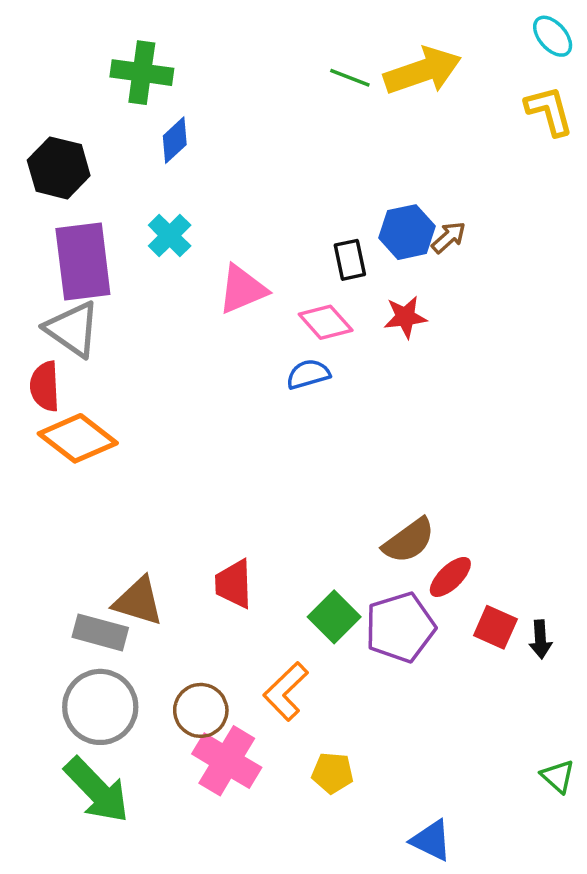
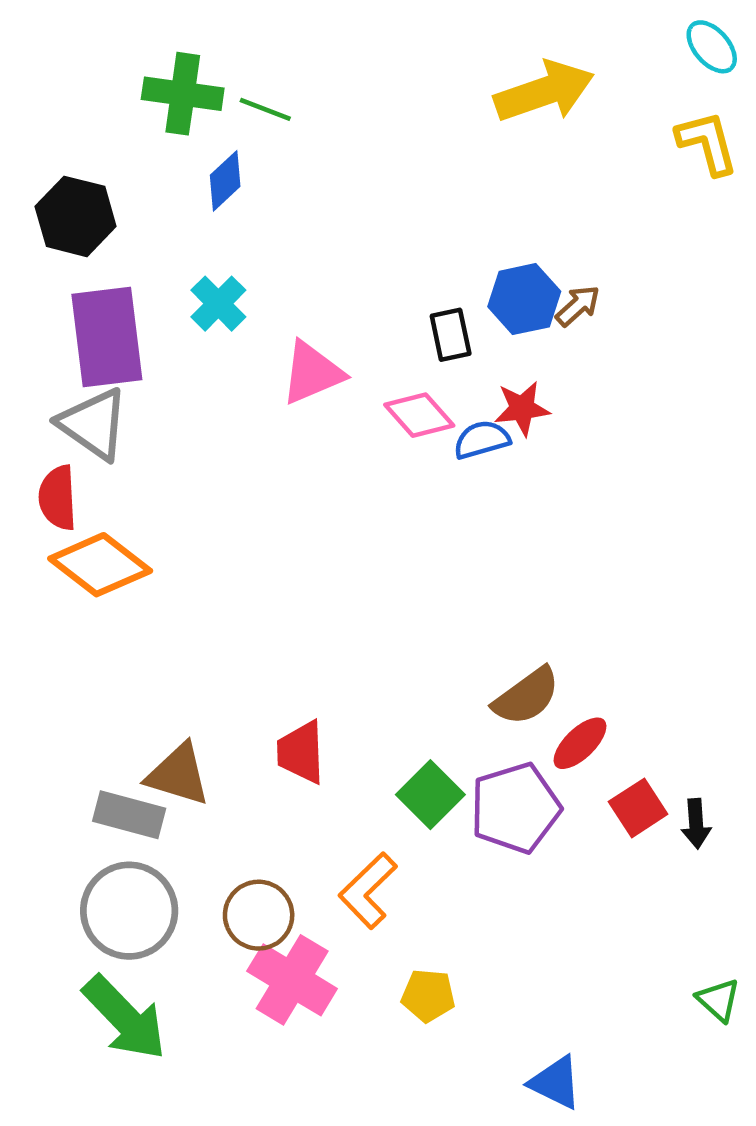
green line: (350, 78) -> (265, 109), moved
blue semicircle: (308, 374) -> (482, 440), moved
red square: (495, 627) -> (638, 808), turned 33

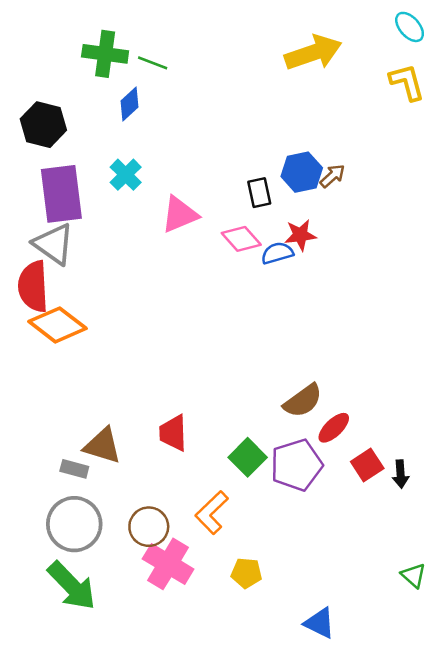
red semicircle: (58, 498) -> (33, 286), size x1.4
gray rectangle: (129, 815) -> (74, 469), size x0.7

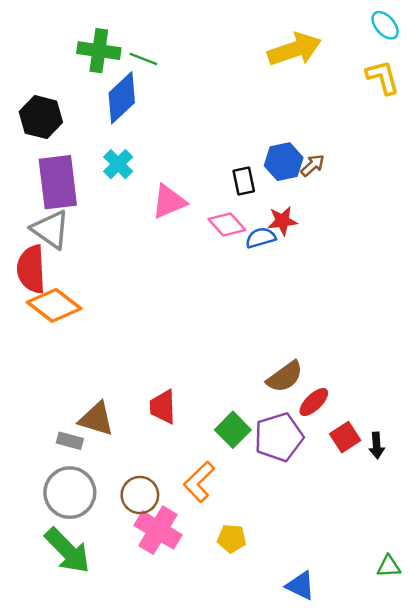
blue diamond: (129, 104) -> (122, 98), size x1.6
green triangle: (413, 575) -> (389, 566), moved, turned -45

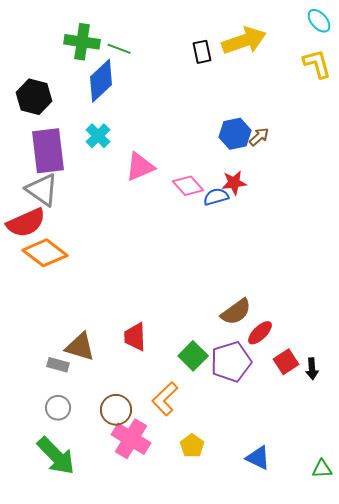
black rectangle: (244, 181) -> (202, 52), moved
red semicircle: (31, 269) -> (26, 223), turned -111
gray circle: (70, 493) -> (58, 408), size x0.6
yellow pentagon: (232, 539) -> (192, 446), turned 30
blue triangle: (301, 586) -> (258, 458), moved

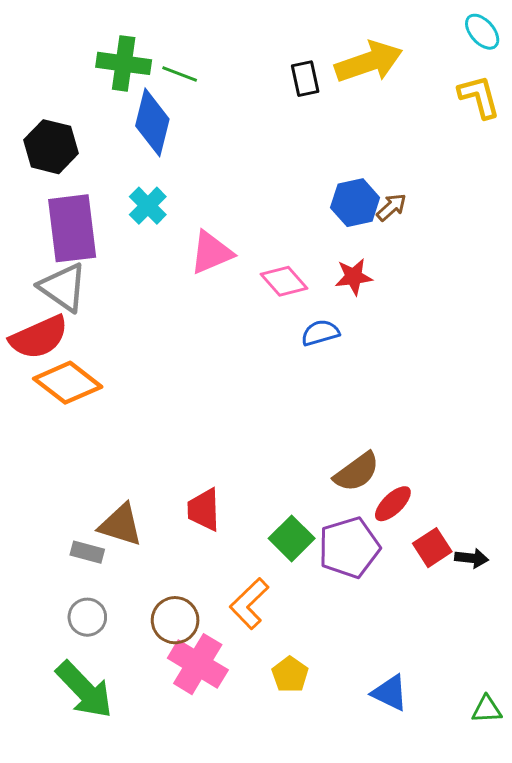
blue diamond: (101, 81) -> (152, 122), turned -33
blue semicircle: (216, 197) -> (320, 333), moved
black arrow: (312, 369) -> (472, 558), turned -80

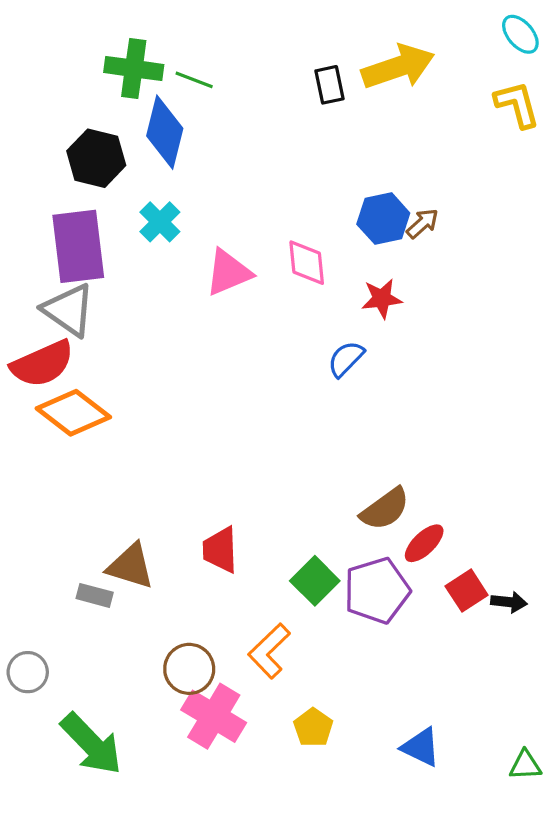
black hexagon: (51, 147) -> (96, 158), moved
pink diamond: (284, 281) -> (307, 263), moved, turned 36
blue semicircle: (320, 333) -> (346, 359), turned -30
gray circle: (87, 617) -> (28, 672), moved

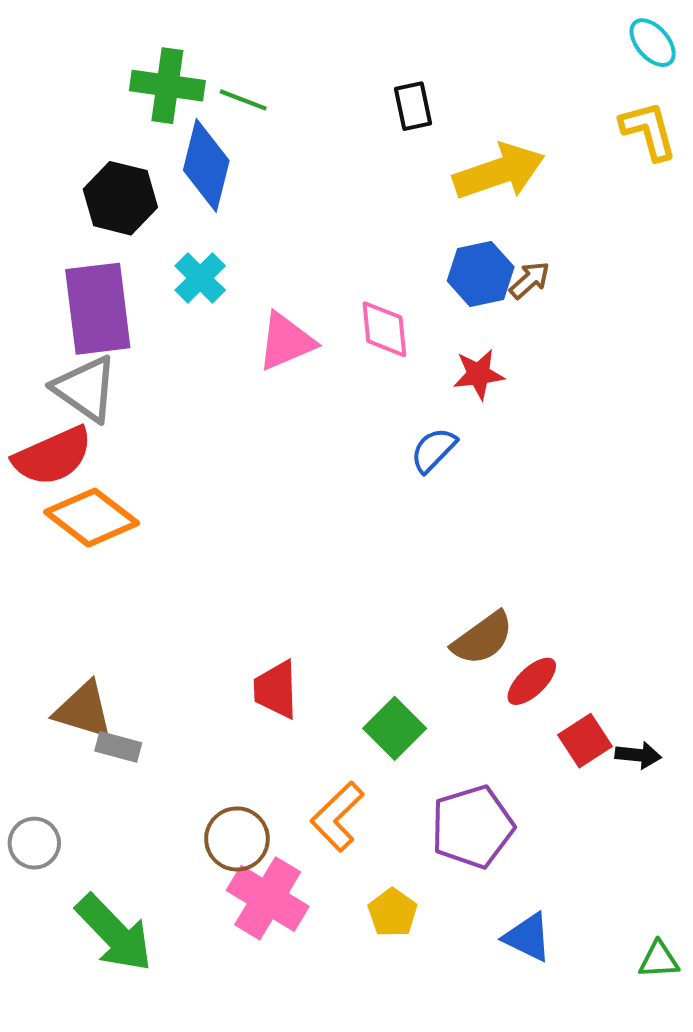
yellow arrow: (398, 67) -> (499, 172), moved
brown triangle: (130, 566) -> (83, 710), moved
purple pentagon: (377, 591) -> (472, 827), moved

